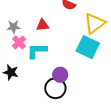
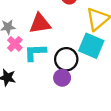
red triangle: (43, 25) -> (40, 24), size x1.5
black circle: (55, 88) -> (66, 59), moved

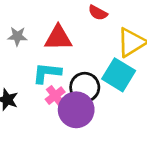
pink cross: (15, 44) -> (55, 96), moved
purple circle: (62, 78) -> (76, 110), size x1.6

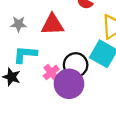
cyan L-shape: (47, 73) -> (25, 54), moved

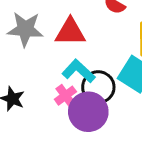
gray star: (19, 24) -> (25, 29), size x1.6
cyan L-shape: (25, 54) -> (79, 71), moved, turned 35

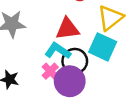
red triangle: (70, 32) -> (67, 29), moved

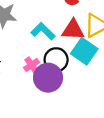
red triangle: (67, 29) -> (73, 30), moved
cyan L-shape: (58, 51) -> (43, 31), moved

